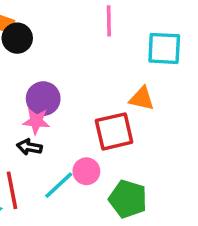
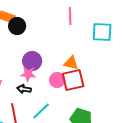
orange triangle: (142, 99) -> (71, 63), moved
pink circle: (86, 171) -> (57, 80), moved

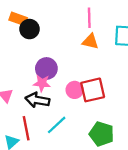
orange triangle: (71, 63) -> (90, 41), moved
black arrow: (24, 89) -> (37, 100), size x1.5

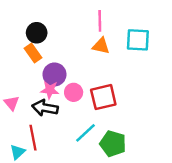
orange rectangle: (18, 19) -> (33, 53), moved, turned 36
pink circle: (75, 90) -> (74, 92), moved
cyan line: (57, 125) -> (85, 133), moved

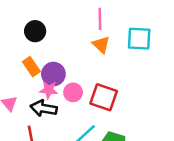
orange triangle: (101, 46) -> (101, 45), turned 30
orange rectangle: (33, 53) -> (31, 67), moved
red square: (103, 97) -> (104, 97), turned 32

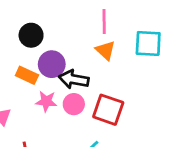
orange rectangle: (31, 67) -> (27, 75), turned -30
purple circle: (53, 74) -> (52, 64), moved
black arrow: (44, 108) -> (74, 79), moved

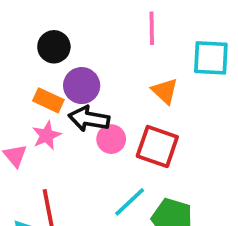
orange triangle: (105, 50) -> (165, 91), moved
black arrow: (74, 79) -> (89, 119), moved
pink star: (46, 101) -> (47, 135), moved, turned -30

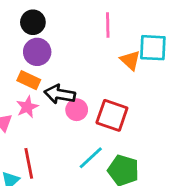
black circle: (54, 47) -> (33, 22), moved
purple circle: (82, 86) -> (37, 52), moved
orange triangle: (165, 91) -> (130, 60), moved

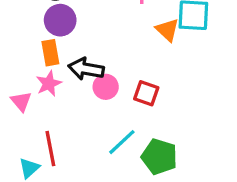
orange rectangle: (29, 80) -> (50, 53), turned 55
red square: (112, 115) -> (146, 93), size x0.7

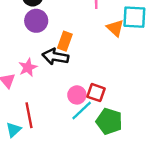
orange rectangle: (50, 53) -> (65, 41), moved, turned 30
pink circle: (106, 87) -> (77, 95), moved
red square: (146, 93) -> (96, 93), moved

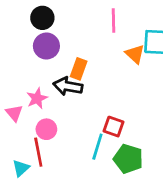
pink circle: (77, 95) -> (46, 129), moved
cyan line: (82, 111) -> (97, 147), turned -30

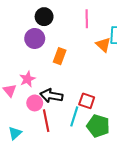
black circle: (42, 18) -> (44, 17), moved
black arrow: (68, 86) -> (51, 96), moved
red line: (38, 152) -> (46, 121), moved

